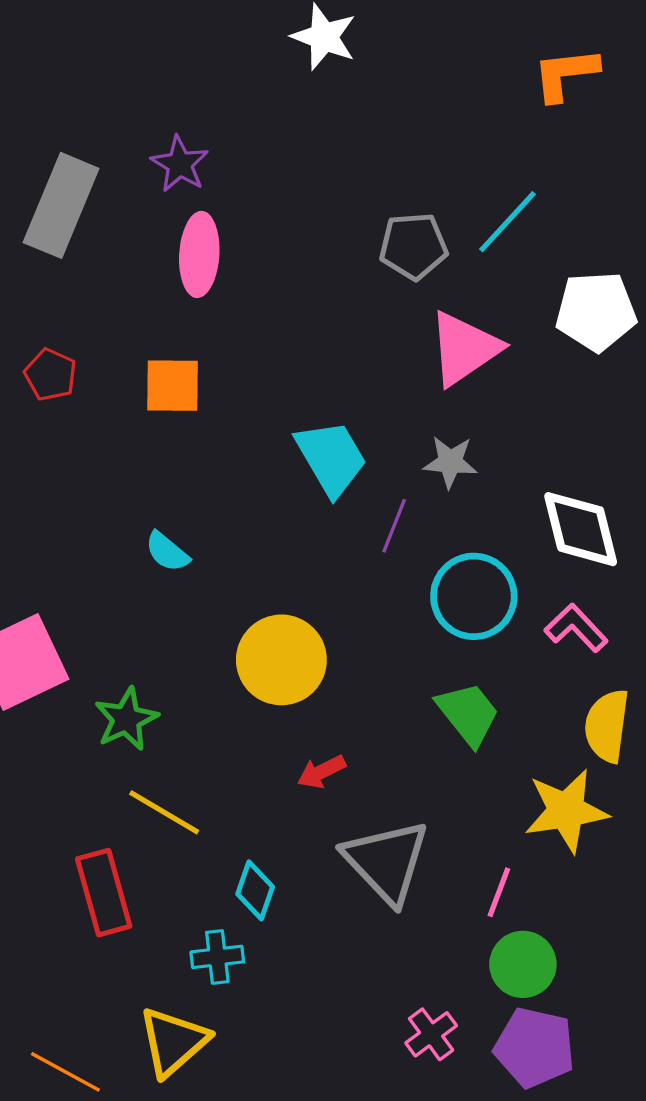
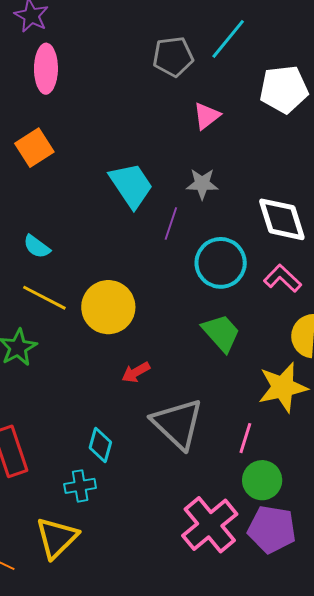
pink triangle: (464, 348) -> (207, 116), size x0.6
orange square: (173, 386) -> (34, 148), turned -30
yellow line: (164, 812) -> (44, 298), moved
pink cross: (431, 1034) -> (210, 525), size x1.8

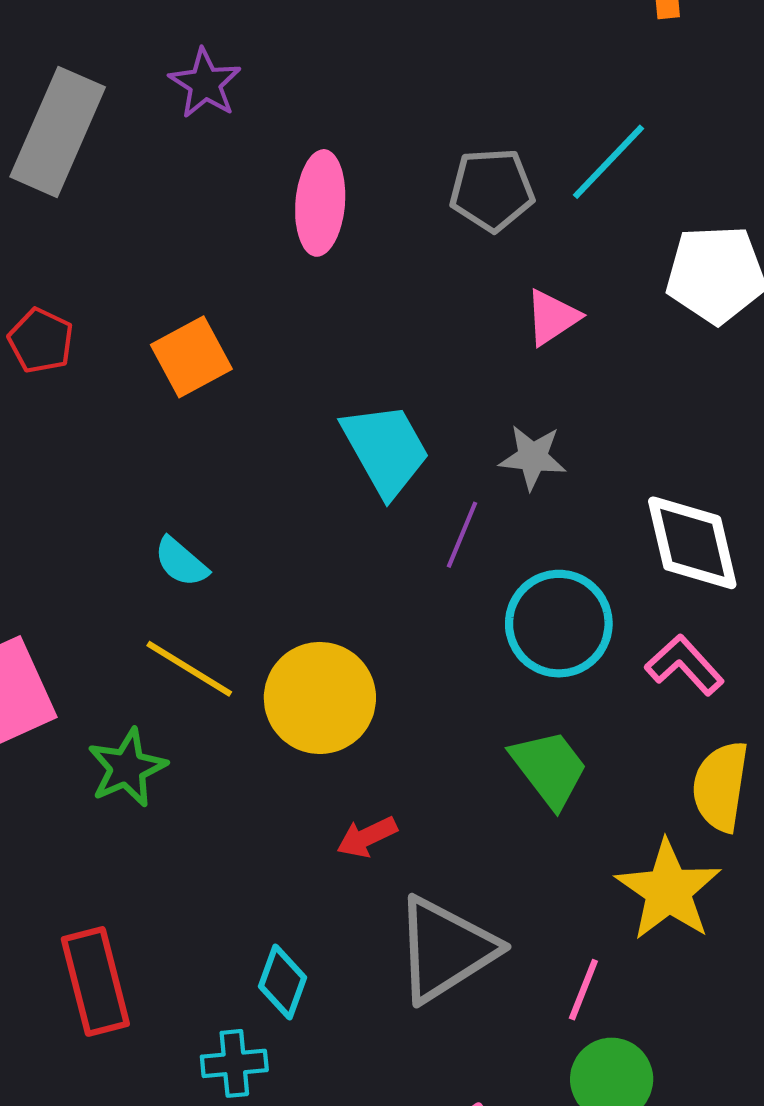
pink ellipse: (46, 69) -> (320, 203), moved
yellow star: (283, 387) -> (668, 890), turned -30
gray triangle: (177, 424) -> (445, 949), turned 40

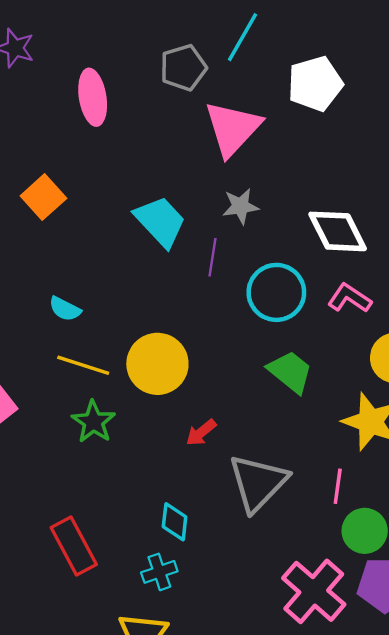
pink triangle: (552, 317) -> (233, 128), size x1.8
green star: (127, 768) -> (93, 422), moved

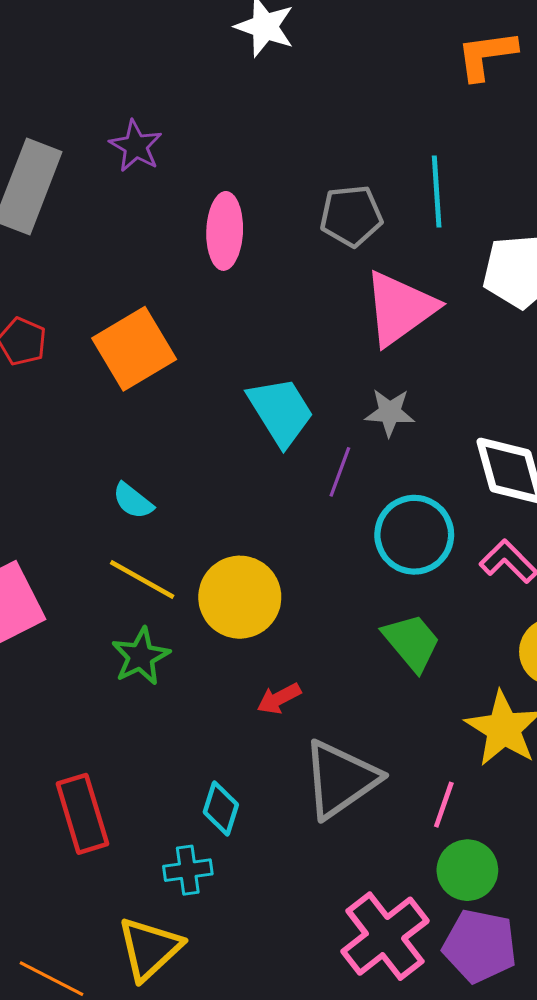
cyan line: (242, 37) -> (437, 191), turned -45
orange square: (43, 197) -> (134, 349), size x1.4

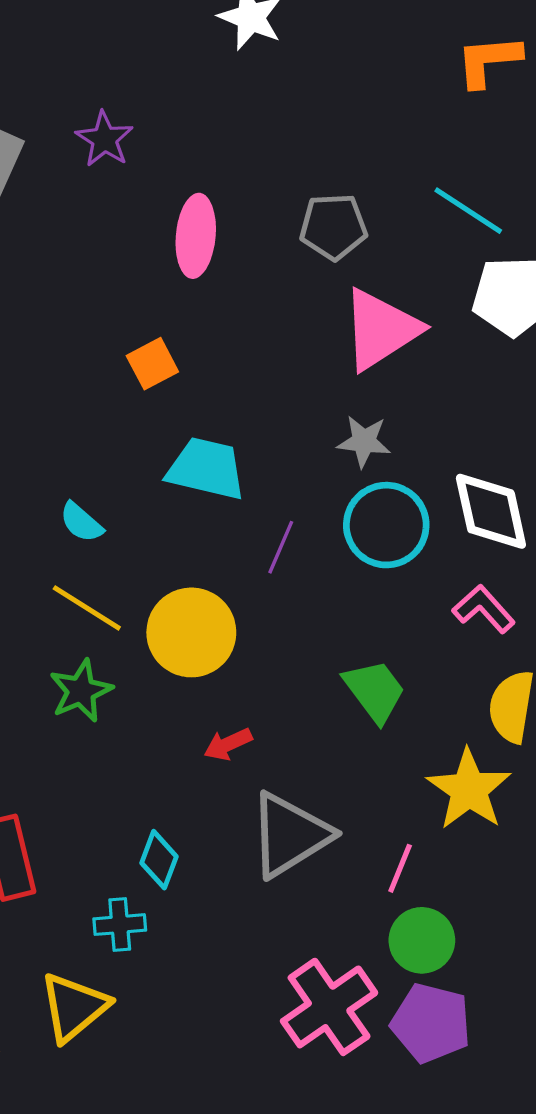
cyan line: (437, 191) -> (468, 211), moved, turned -56
orange square: (134, 349) -> (152, 364), moved, size x0.6
cyan trapezoid: (281, 411) -> (206, 469), moved, turned -48
purple line: (340, 472) -> (281, 547), moved
cyan circle: (414, 535) -> (386, 525), moved

